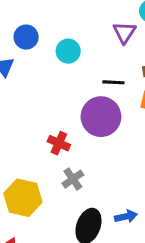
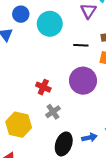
cyan circle: (68, 51) -> (50, 24), size x1.5
purple circle: (101, 117) -> (83, 81), moved

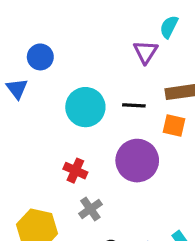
cyan circle: (50, 24) -> (85, 107), moved

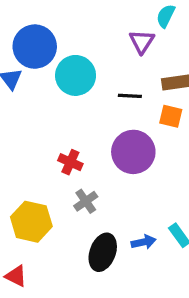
blue circle: (40, 57) -> (35, 47), size x1.6
cyan circle: (85, 107) -> (76, 75), moved

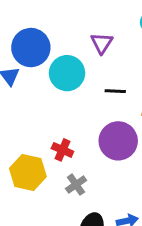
purple triangle: (142, 41) -> (102, 43), moved
yellow hexagon: (31, 222) -> (28, 173), moved

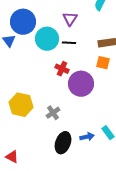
black line: (115, 91) -> (69, 43), moved
red cross: (62, 150) -> (62, 69), moved

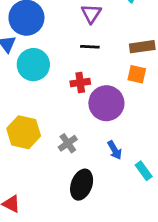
cyan circle: (47, 39) -> (33, 65), moved
red cross: (62, 69) -> (80, 83), turned -32
blue arrow: (87, 137) -> (115, 150), moved, turned 72

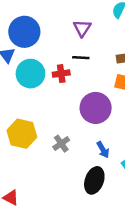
red cross: (80, 83) -> (61, 74), moved
black ellipse: (82, 185) -> (94, 180), moved

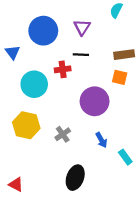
blue circle: (24, 32) -> (43, 31), moved
cyan circle: (30, 74) -> (34, 84), moved
black ellipse: (94, 180) -> (75, 178), moved

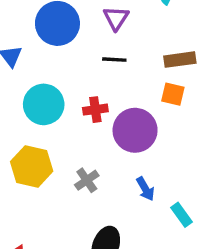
red cross: (63, 69) -> (95, 110), moved

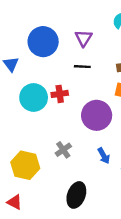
red cross: (95, 110) -> (60, 94), moved
yellow hexagon: (32, 166) -> (25, 165), moved

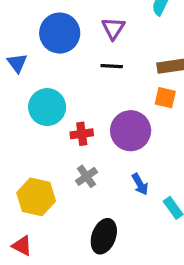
red cross: (60, 94) -> (82, 134), moved

